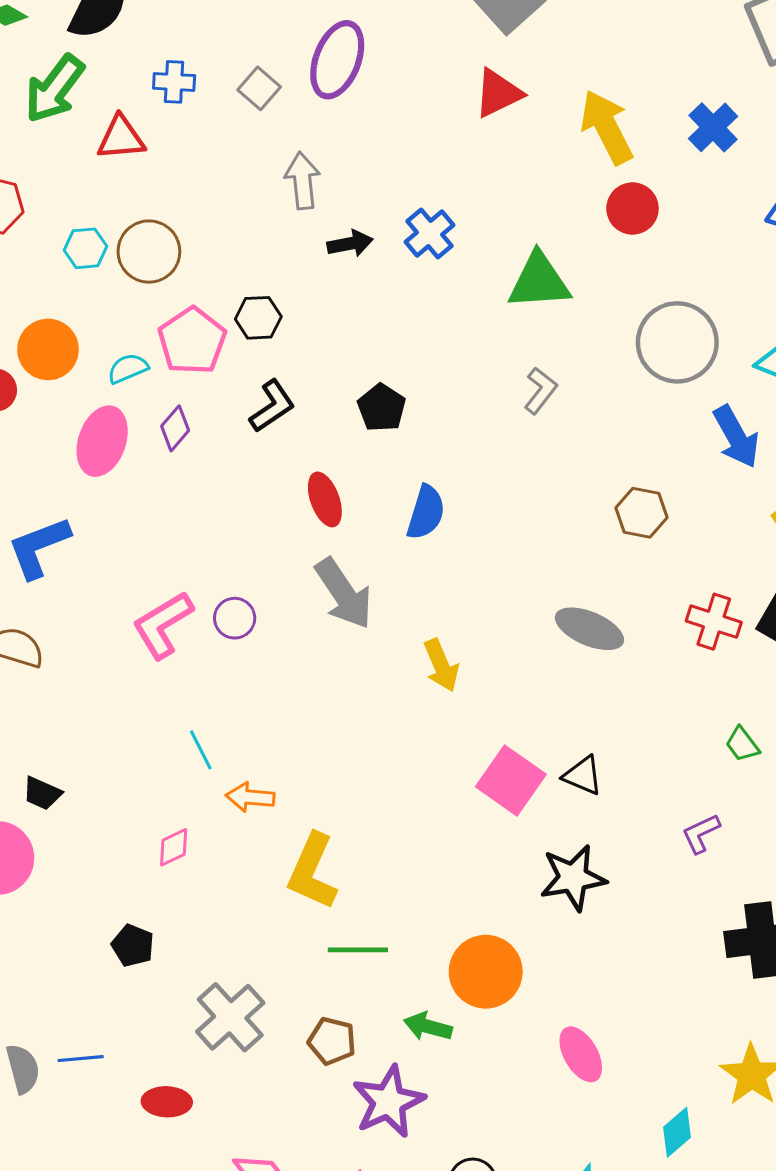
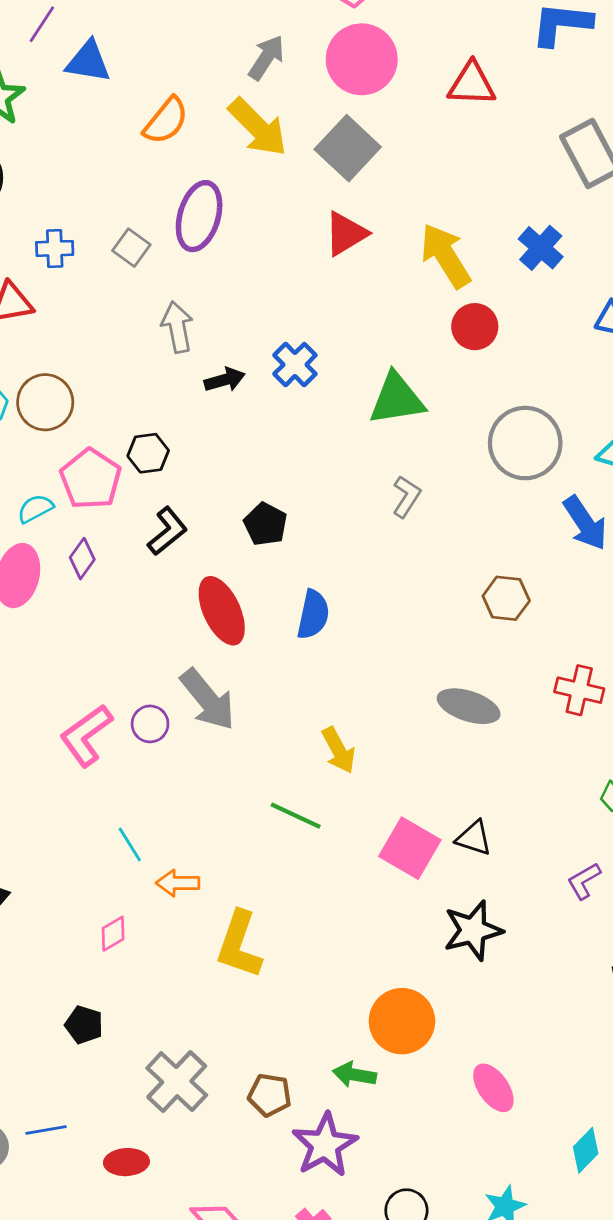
red ellipse: (325, 499) -> (222, 611), size x1.4
gray arrow: (344, 594) -> (208, 700), moved
green line: (358, 950) -> (296, 816), moved, turned 30

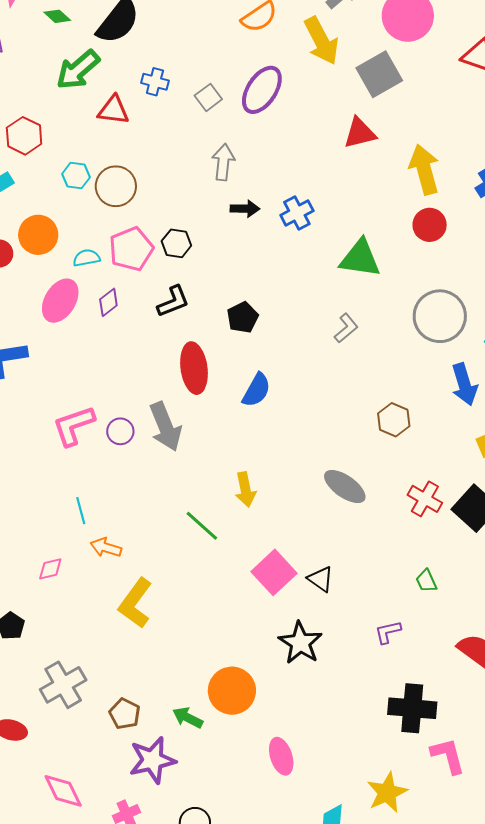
black star: (473, 930) -> (300, 643), turned 30

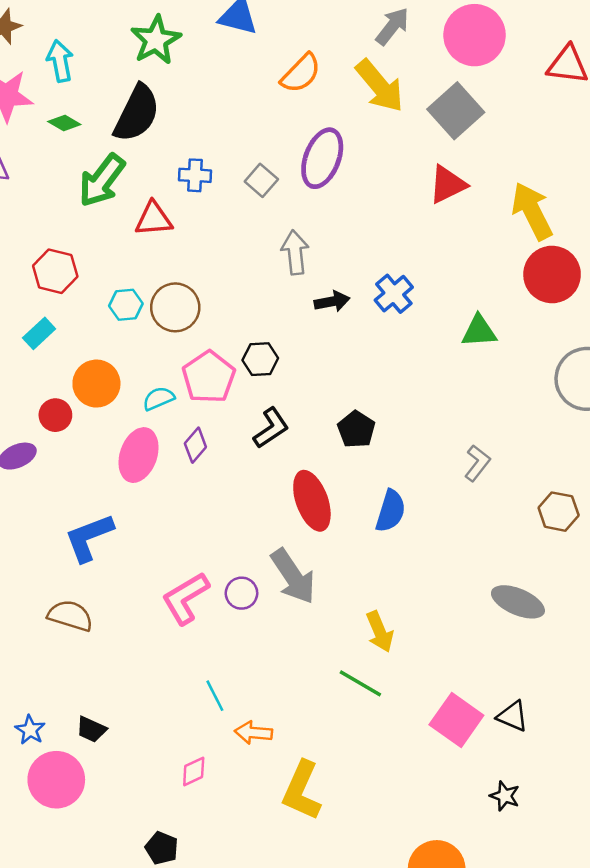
red circle: (430, 225) -> (552, 274), size x1.4
green triangle: (360, 258) -> (479, 331), size x0.7
gray L-shape: (346, 328) -> (477, 463), moved
yellow arrow: (245, 490) -> (380, 632), moved
black star: (300, 643) -> (505, 796), size x0.6

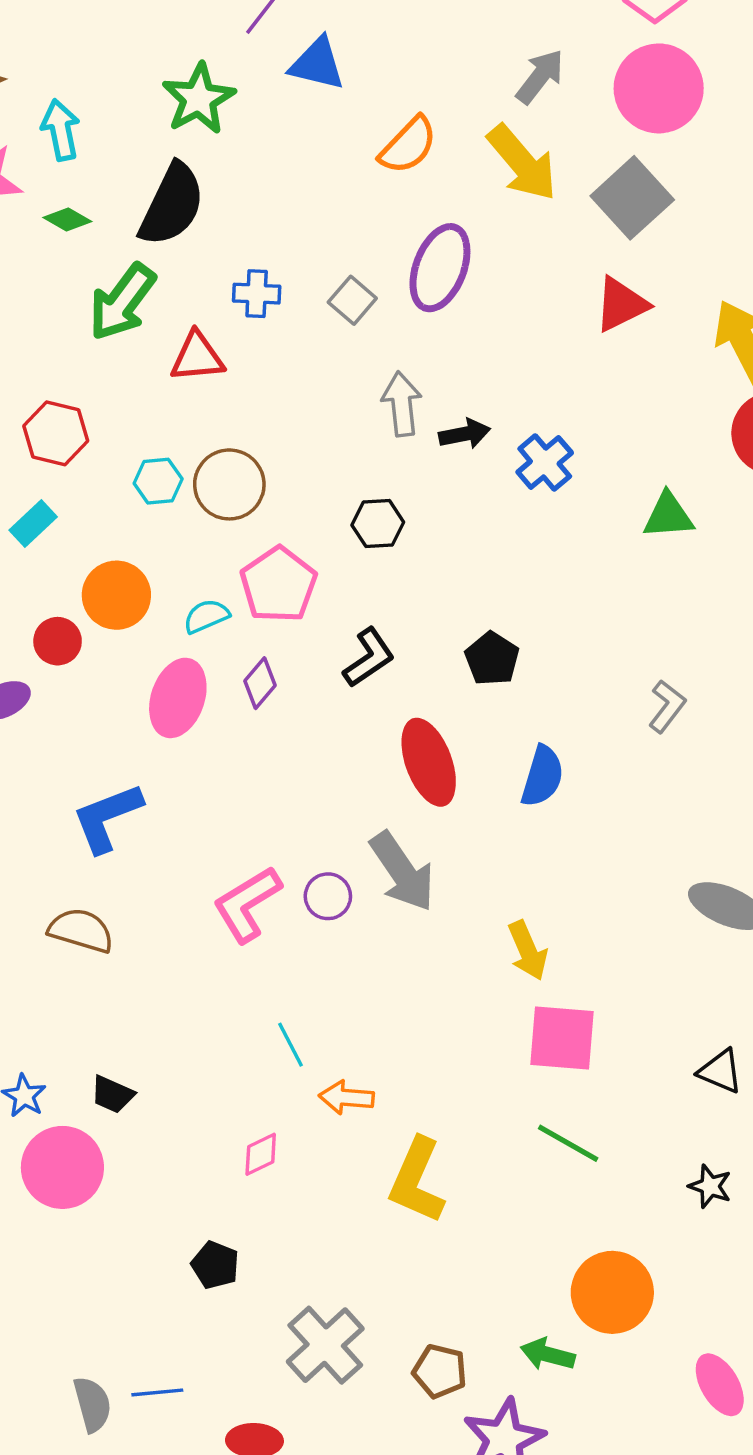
black arrow: (332, 301) -> (465, 434), moved
black hexagon: (260, 359) -> (378, 524), moved
green line: (360, 683) -> (568, 1143), moved
pink square: (456, 720) -> (562, 1038), moved, turned -30

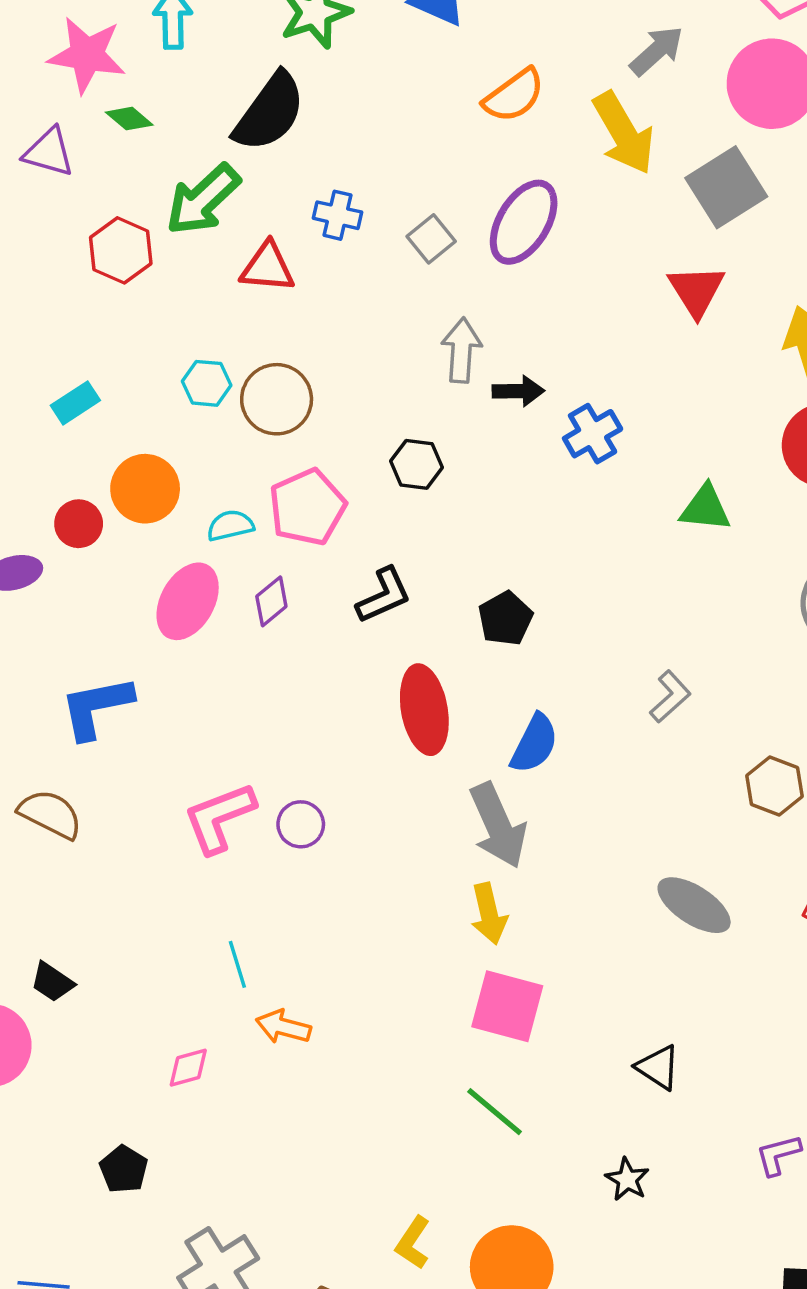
green diamond: (67, 219) -> (129, 119), moved
red triangle: (621, 304) -> (696, 291), turned -46
red hexagon: (56, 433) -> (121, 250), moved
gray arrow: (402, 872) -> (498, 825), moved
yellow L-shape: (417, 1181) -> (413, 1243), moved, size x0.6

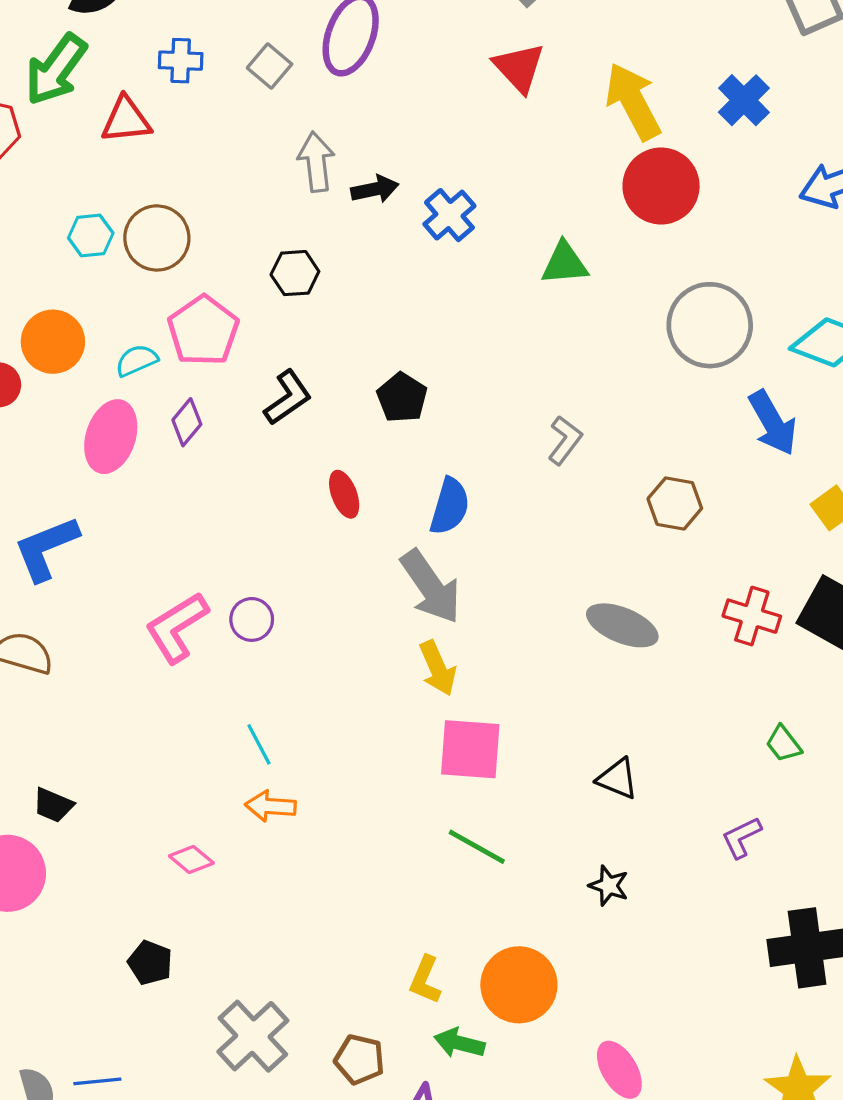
red ellipse: (424, 710) -> (344, 494), size x0.6
cyan line: (237, 964) -> (259, 744), moved
pink diamond: (188, 1068) -> (191, 859), turned 66

